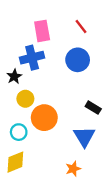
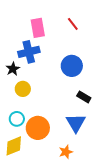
blue circle: (78, 60) -> (72, 66), moved
orange circle: (44, 118) -> (38, 128), moved

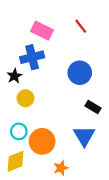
pink rectangle: (38, 28) -> (42, 31), turned -54
orange star: (66, 152) -> (61, 168), moved

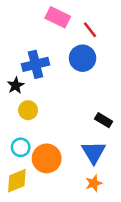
pink rectangle: (42, 31) -> (58, 17), moved
blue circle: (80, 73) -> (83, 58), moved
orange star: (61, 168) -> (94, 183), moved

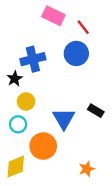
cyan circle: (21, 147) -> (18, 124), moved
blue triangle: (94, 152) -> (64, 119), moved

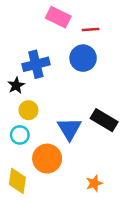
red line: (83, 27) -> (91, 30), turned -56
black rectangle: (96, 111) -> (104, 120), size x1.5
yellow diamond: (16, 167) -> (17, 181), turned -60

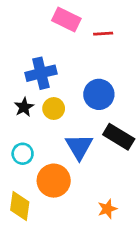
blue circle: (83, 58) -> (99, 94), moved
black star: (16, 85) -> (24, 107), moved
yellow circle: (28, 110) -> (54, 109), moved

